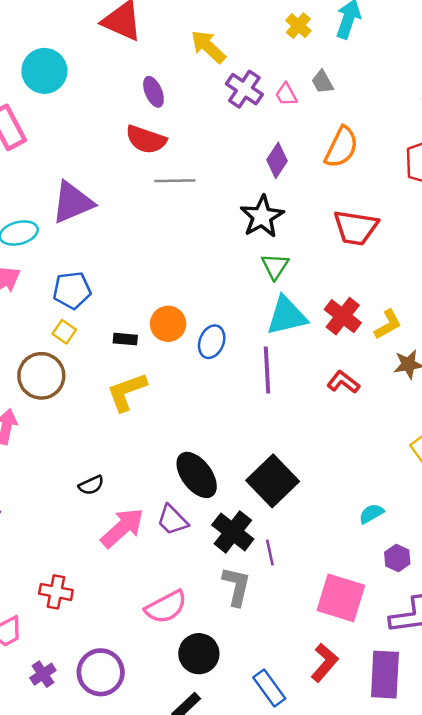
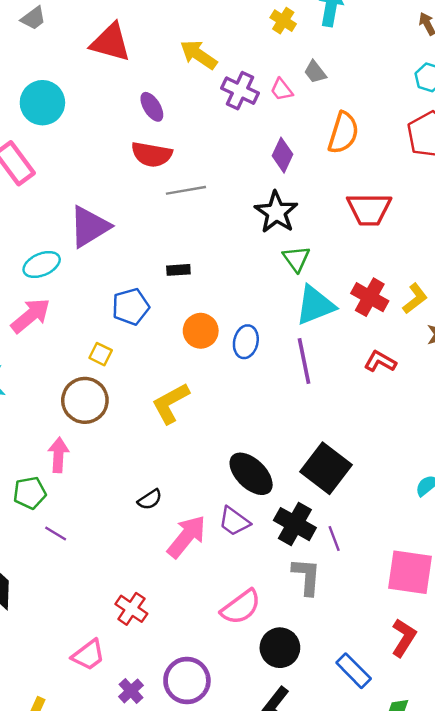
blue pentagon: (72, 290) -> (131, 307), moved
black rectangle: (125, 339) -> (178, 270), moved
red cross: (56, 592) -> (131, 609), turned 32

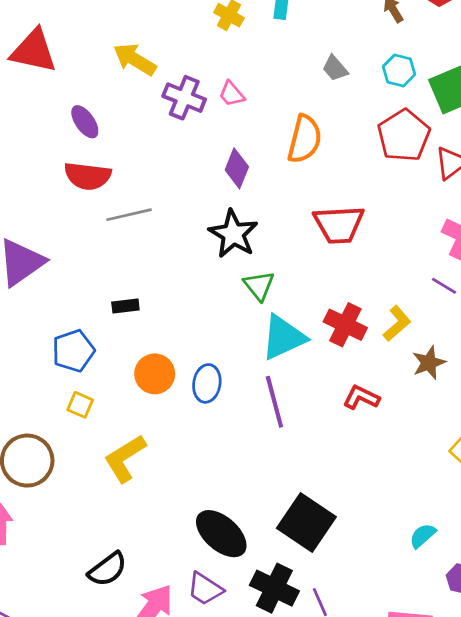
gray trapezoid: (315, 72) -> (335, 68), moved
yellow square: (101, 354) -> (80, 405), moved
black semicircle: (150, 499) -> (107, 569), size x1.4

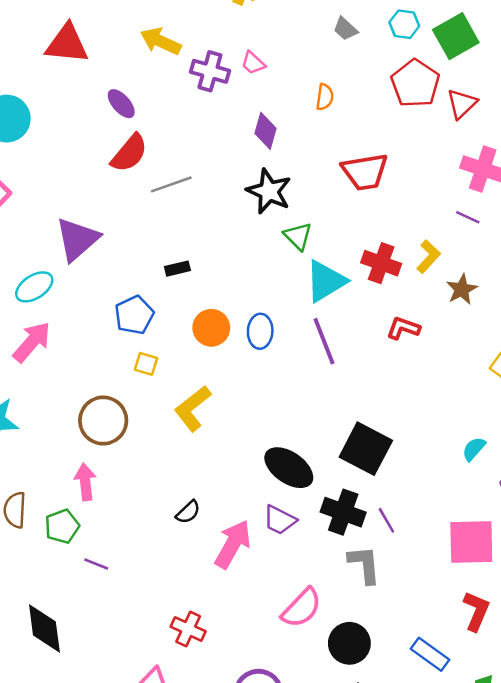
orange semicircle: (305, 139) -> (325, 97), size x0.6
red semicircle: (88, 176) -> (129, 153), turned -51
black semicircle: (107, 569) -> (188, 512), size x0.7

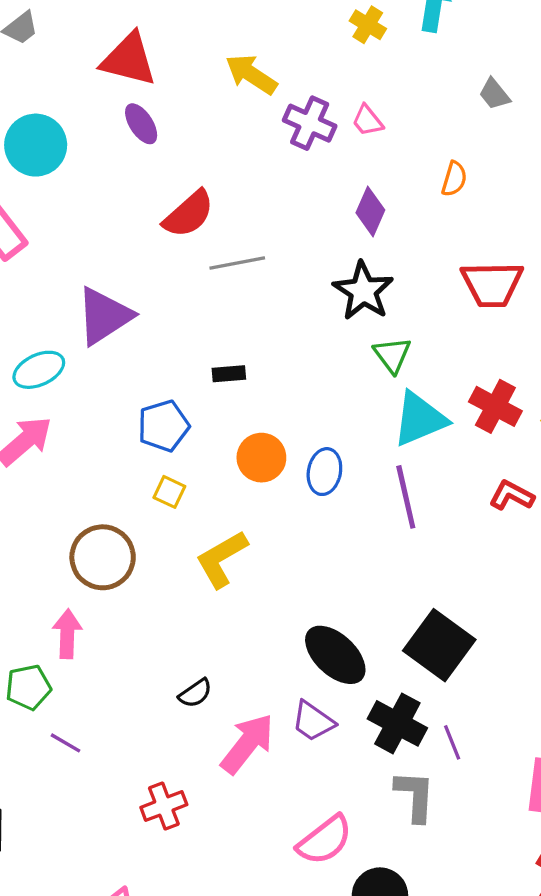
purple ellipse: (121, 104) -> (141, 124), moved
red cross: (188, 629) -> (164, 806), moved, turned 36

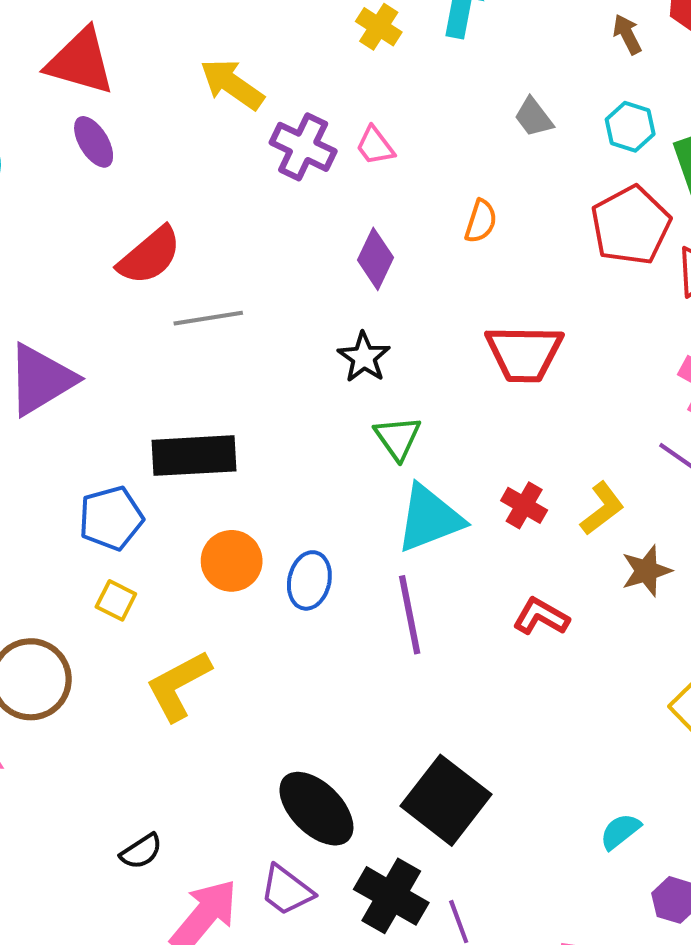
black star: (363, 291) -> (364, 357), size x0.7
black rectangle: (229, 374) -> (194, 456), size x2.0
red cross: (495, 406) -> (524, 505), size x0.7

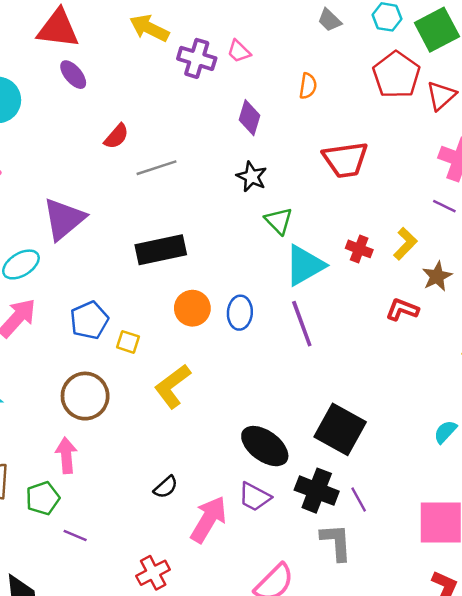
red semicircle: (150, 256) -> (116, 136), size x0.7
blue pentagon: (111, 518) -> (89, 320), moved
red L-shape: (541, 617) -> (402, 310), moved

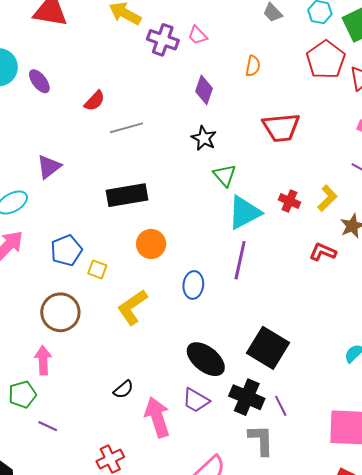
purple ellipse: (73, 75) -> (39, 81), moved
purple triangle: (64, 219) -> (49, 167), size x0.7
blue ellipse: (240, 313) -> (193, 285), moved
purple line: (302, 324) -> (240, 260), turned 30
pink arrow: (208, 519) -> (157, 417), turned -51

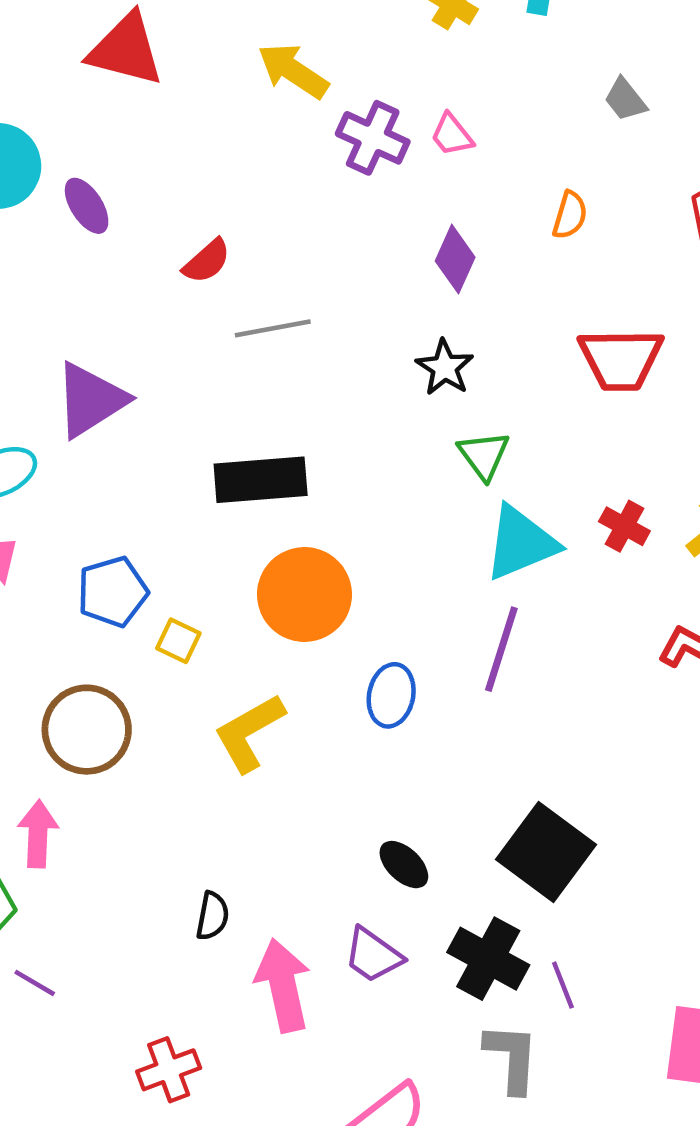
purple triangle: (49, 167) -> (91, 400), size x1.4
orange circle: (151, 244) -> (304, 594), size x1.4
black ellipse: (206, 359) -> (404, 865), size x0.6
black semicircle: (123, 389) -> (212, 916), turned -45

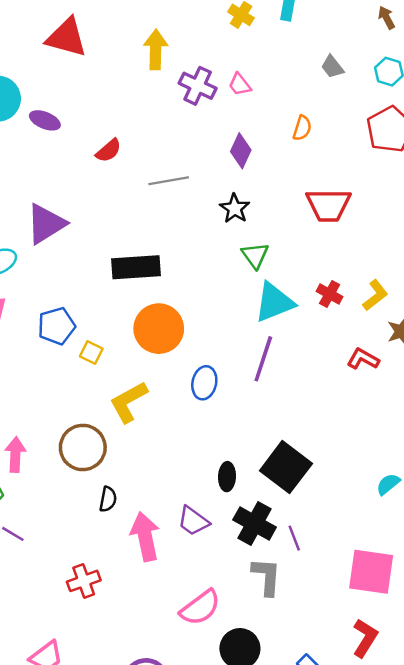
yellow arrow: (293, 71) -> (156, 50), turned 57
purple ellipse: (87, 206) -> (45, 120), turned -36
gray line: (273, 328) -> (169, 181), moved
brown circle: (87, 730) -> (83, 447), moved
black ellipse: (404, 865) -> (227, 477), moved, turned 48

